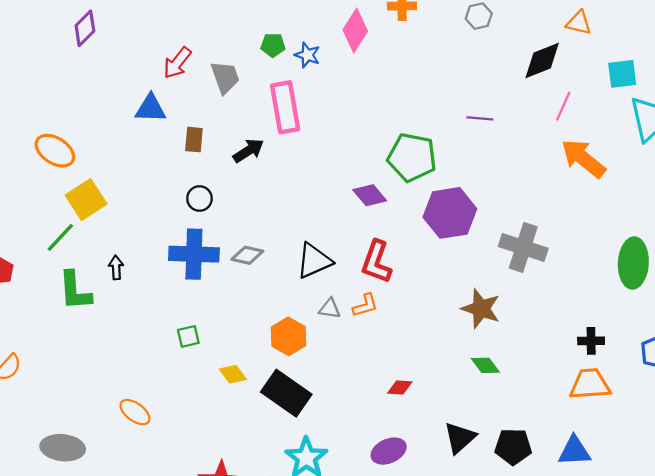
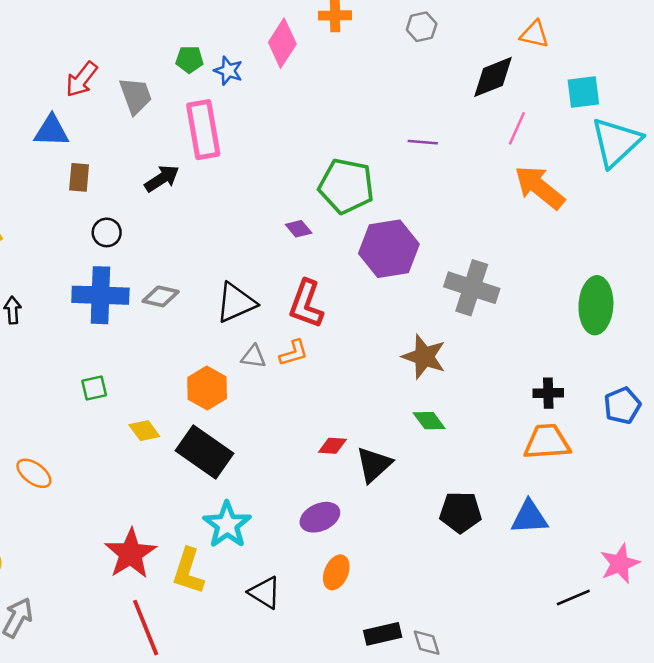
brown rectangle: (194, 140) -> (79, 177), moved
purple diamond: (370, 195) -> (299, 229), size x0.7
black triangle: (460, 438) -> (374, 465), moved

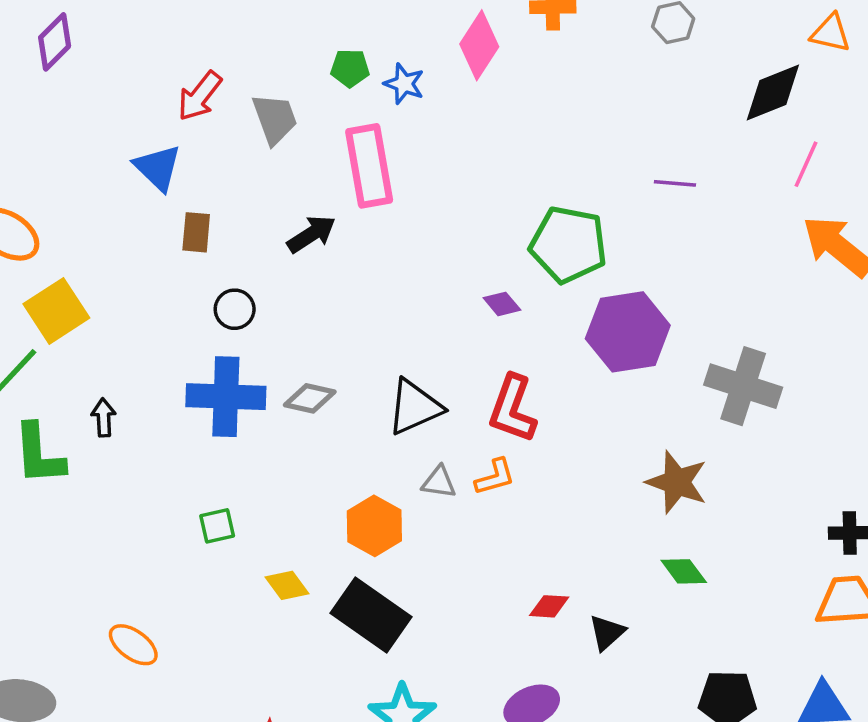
blue triangle: (51, 131) -> (158, 168), turned 42
black triangle: (374, 465) -> (607, 633), size x0.7

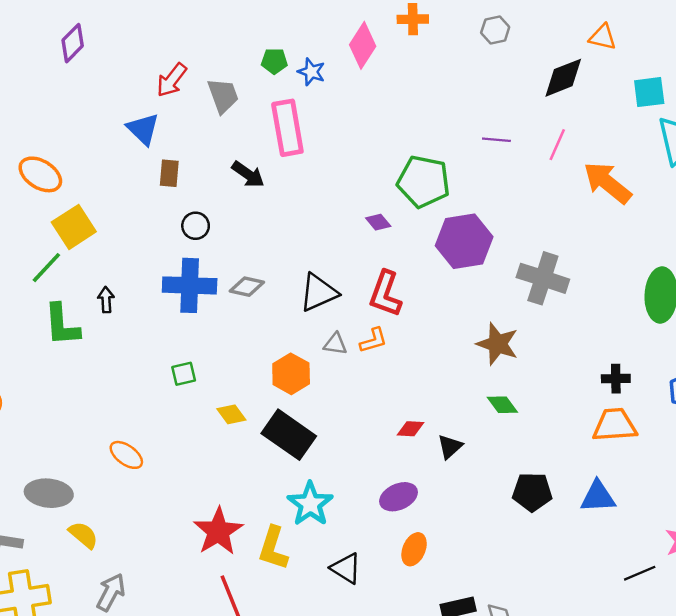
pink line: (806, 164) -> (557, 145), moved
black arrow: (312, 234) -> (248, 174), turned 68

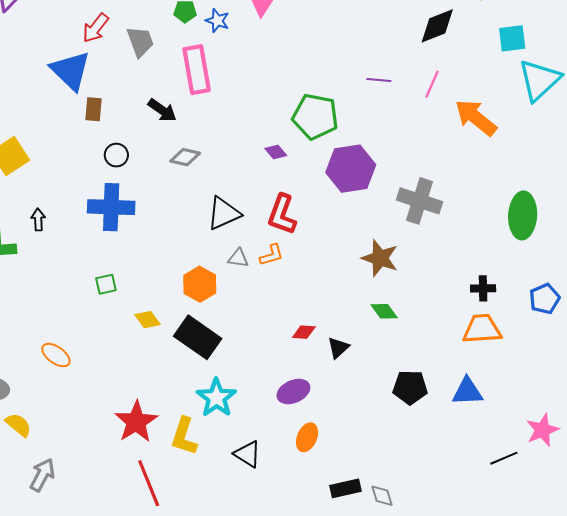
blue triangle: (143, 129) -> (71, 71), size x1.4
gray diamond: (247, 287) -> (185, 157), moved

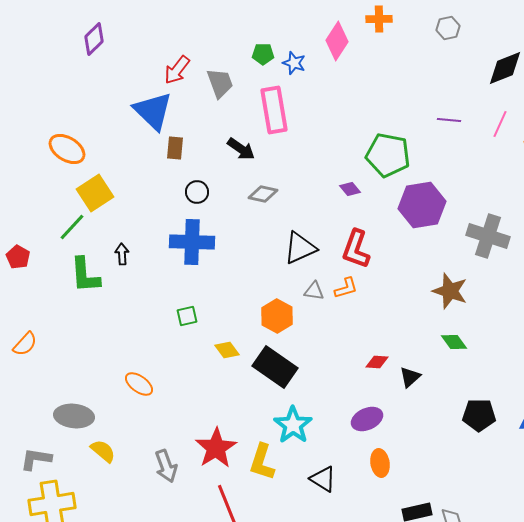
orange ellipse: (307, 437) -> (380, 463), turned -32
gray arrow: (42, 475) -> (166, 466), moved, turned 132

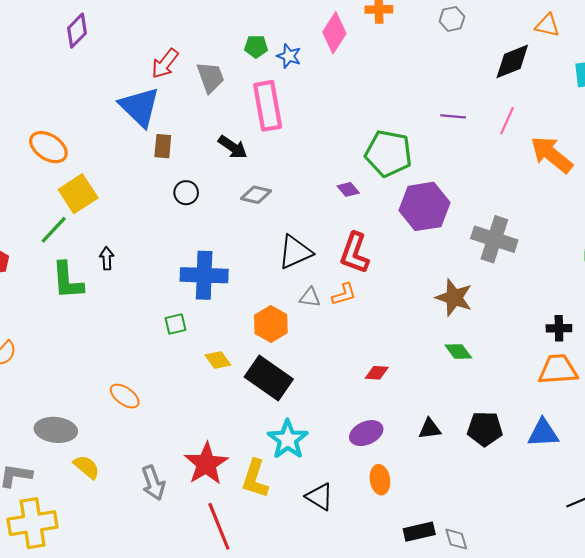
blue cross: (192, 242) -> (204, 275), moved
black triangle: (410, 377) -> (430, 429), moved, turned 35

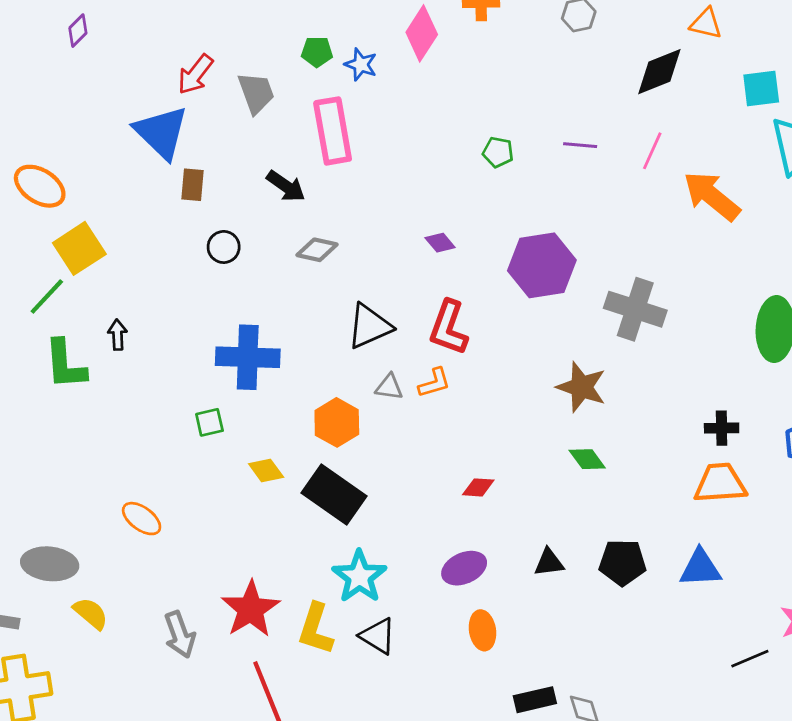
purple diamond: (77, 31) -> (78, 31), size x0.7
green pentagon: (388, 153) -> (498, 152), moved, size x0.5
black triangle: (320, 497) -> (378, 636), moved

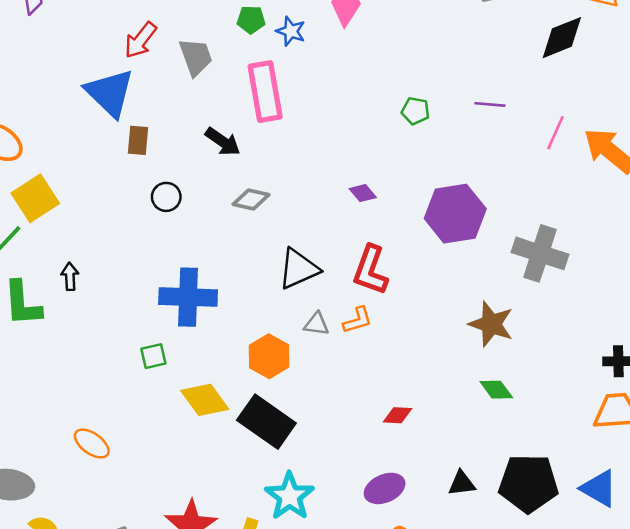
pink line: (652, 151) -> (555, 133), moved
yellow diamond: (266, 470) -> (205, 400), size x1.5
black pentagon: (623, 562) -> (528, 483), size x1.4
blue triangle: (700, 568) -> (599, 488), turned 33

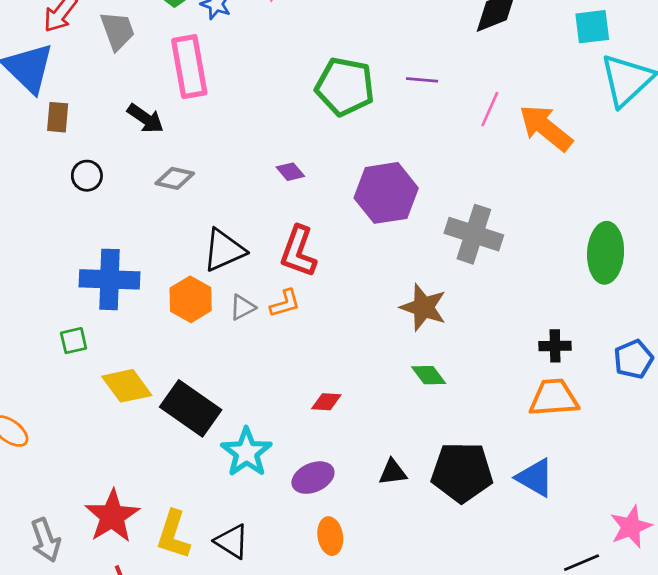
green pentagon: (415, 111) -> (345, 87), size x2.0
gray triangle: (317, 324) -> (242, 307), turned -36
orange hexagon: (269, 356) -> (191, 299), moved
cyan star: (290, 496) -> (246, 452), moved

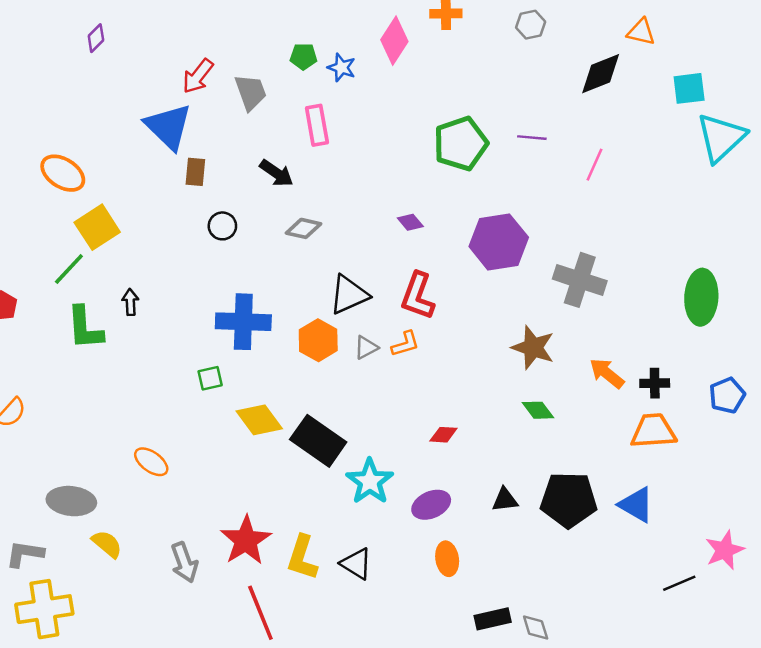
pink rectangle: (189, 67) -> (317, 125), size x0.7
green pentagon: (345, 87) -> (461, 144), turned -30
orange arrow: (546, 128) -> (607, 373), moved, size x0.7

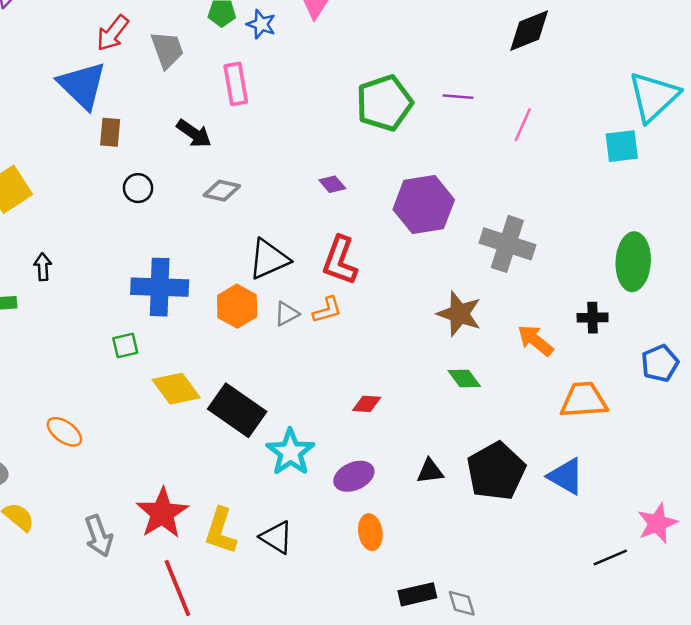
cyan square: (689, 88) -> (622, 146), moved
black cross: (655, 383) -> (593, 318), moved
black pentagon: (569, 500) -> (496, 471), turned -30

